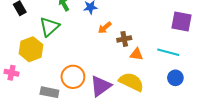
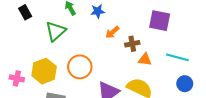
purple square: (182, 22) -> (160, 21), moved
yellow hexagon: (31, 49) -> (44, 71), moved
orange circle: (73, 77) -> (80, 67), moved

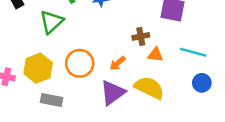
orange arrow: (112, 32) -> (118, 63), moved

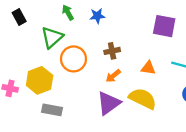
brown cross: (141, 36) -> (112, 51), moved
orange circle: (80, 63) -> (74, 59), moved

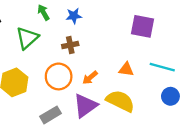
brown cross: (112, 51) -> (70, 45), moved
orange circle: (74, 59) -> (59, 76), moved
gray rectangle: (52, 110) -> (50, 115), moved, turned -42

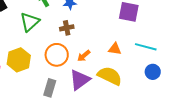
gray rectangle: (50, 115) -> (50, 88), turned -42

